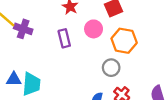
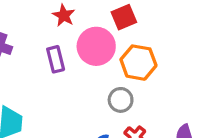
pink circle: (94, 29) -> (96, 46), size x1.5

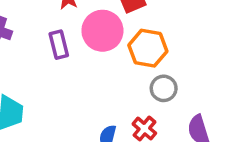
gray circle: (121, 100) -> (164, 88), moved

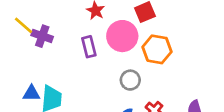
gray circle: (164, 88) -> (130, 80), moved

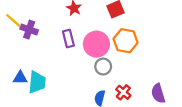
pink circle: (122, 36) -> (96, 44), moved

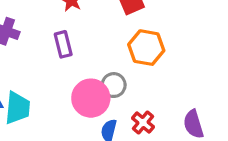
pink circle: (96, 44) -> (91, 98), moved

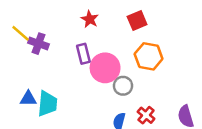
pink circle: (91, 98) -> (105, 68), moved

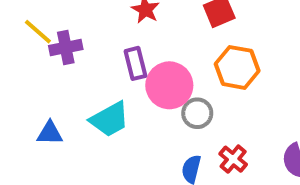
purple cross: (39, 44) -> (66, 47), turned -30
cyan trapezoid: (47, 104) -> (110, 119), moved, turned 56

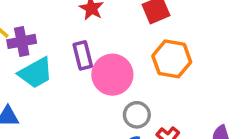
gray circle: (197, 113) -> (137, 115), moved
cyan trapezoid: (110, 119) -> (36, 73), moved

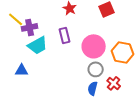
orange hexagon: (172, 59) -> (123, 52), moved
pink circle: (112, 75) -> (94, 46), moved

